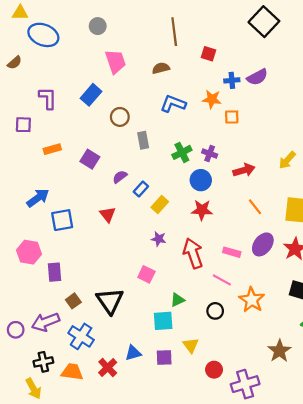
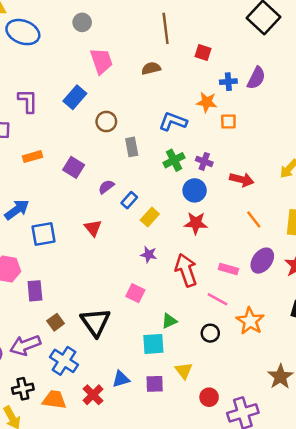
purple semicircle: (257, 77) -> (256, 78), turned -35
blue L-shape: (173, 104) -> (173, 122), moved
red arrow: (244, 170) -> (242, 180), turned 30

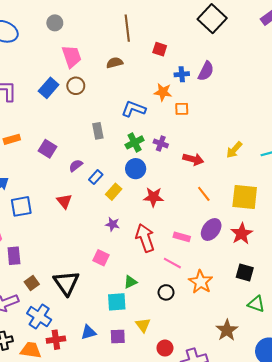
brown circle: (106, 122) -> (76, 86), moved
blue circle: (195, 190) -> (136, 169), moved
red cross: (93, 395) -> (56, 340), moved, turned 36

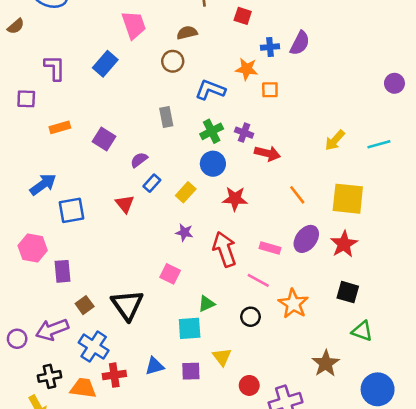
brown circle: (76, 86) -> (173, 61), moved
red arrow: (193, 159) -> (267, 153), moved
blue rectangle: (96, 177) -> (152, 183), moved

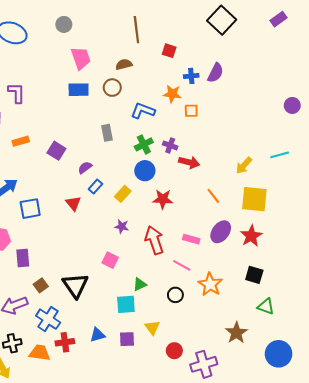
blue rectangle: (105, 64) -> (79, 90), moved, turned 48
yellow arrow: (335, 140) -> (244, 165), moved

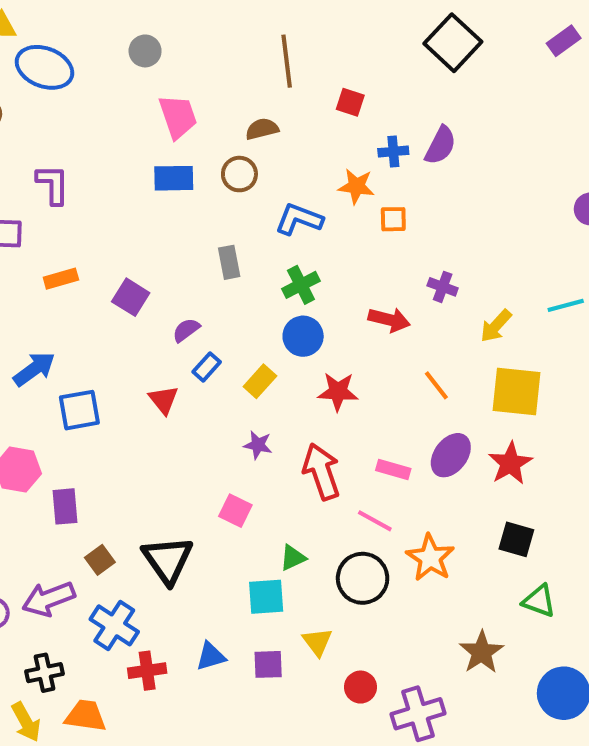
purple cross: (170, 145) -> (443, 287), moved
black circle: (175, 295) -> (363, 578), size x1.6
orange trapezoid: (40, 353) -> (86, 716), moved

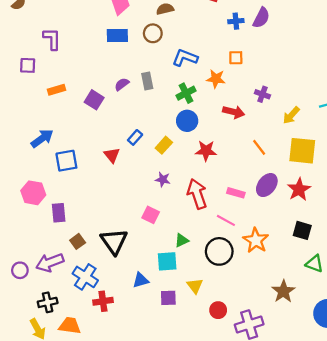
orange star: (356, 186) -> (216, 79), moved
purple semicircle: (186, 330) -> (122, 84), moved
blue triangle: (211, 656) -> (141, 280), moved

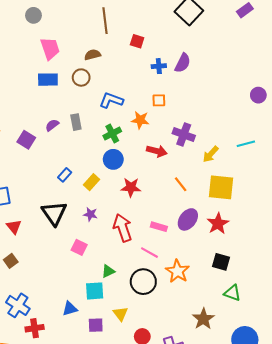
purple cross: (262, 94) -> (184, 134), size x1.5
red triangle: (112, 155) -> (14, 227), moved
brown square: (78, 241) -> (11, 261), moved
black triangle: (114, 241) -> (54, 213), moved

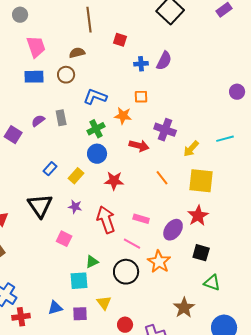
purple ellipse: (188, 219) -> (173, 230), moved
blue triangle: (70, 309) -> (55, 308), moved

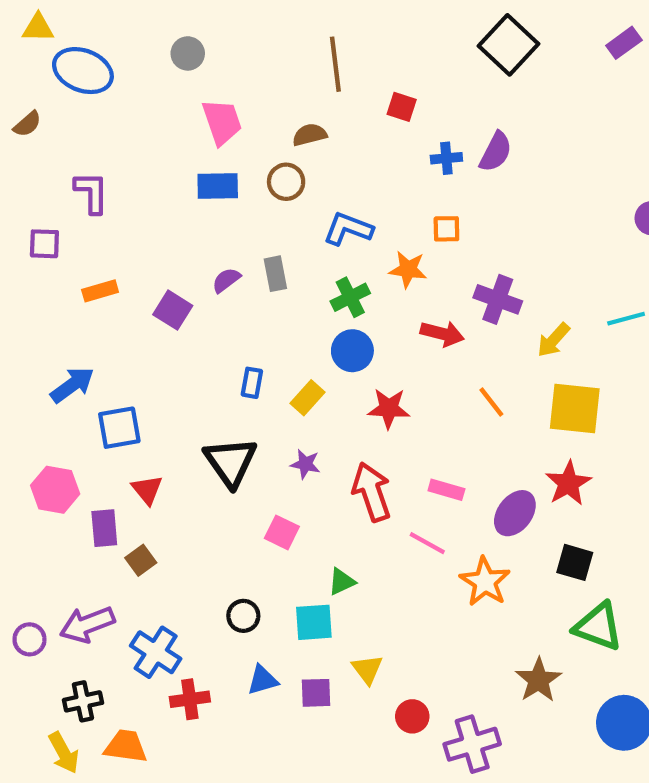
blue rectangle: (50, 169) -> (252, 383), turned -32
black circle: (126, 272) -> (243, 616), moved, size x0.6
green triangle: (212, 283) -> (598, 627), size x1.4

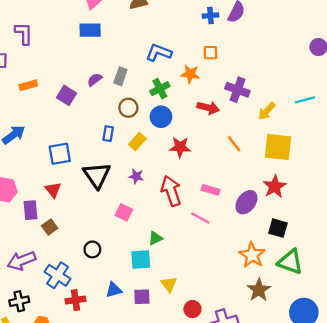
brown circle: (286, 182) -> (128, 108), moved
gray rectangle: (275, 274) -> (120, 76), turned 30
blue square: (119, 428) -> (60, 154), moved
orange star: (485, 582) -> (252, 255), moved
black circle: (243, 616) -> (92, 249), moved

